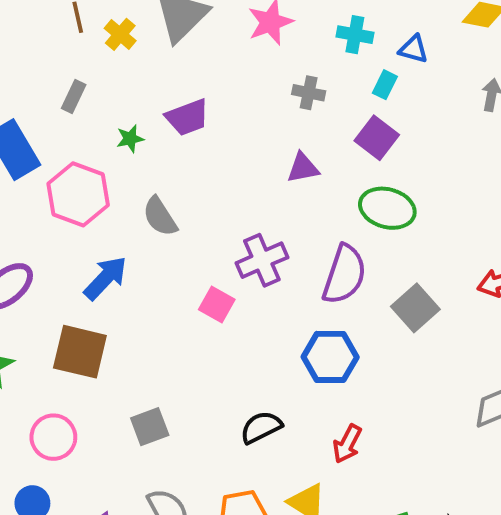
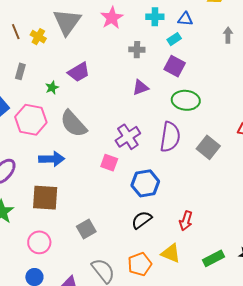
cyan rectangle: (385, 85) -> (174, 39), turned 40
gray semicircle: (160, 217) -> (73, 124), size x1.4
blue arrow: (105, 278) -> (52, 159), turned 55
blue hexagon: (330, 357) -> (145, 183), moved

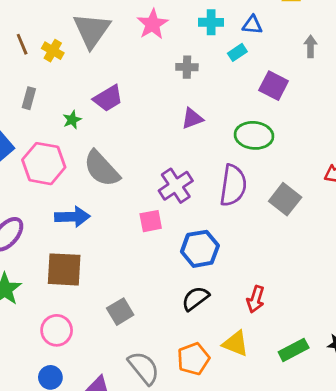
purple square: (175, 66) -> (274, 86), moved
pink square: (109, 163) -> (151, 221), turned -30

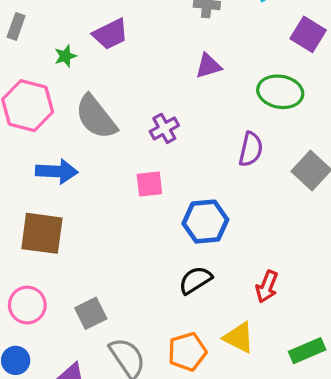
purple semicircle: (233, 185) -> (251, 149), size x0.7
purple cross: (176, 186) -> (164, 128), moved, size x0.7
gray square: (120, 312) -> (91, 313), moved

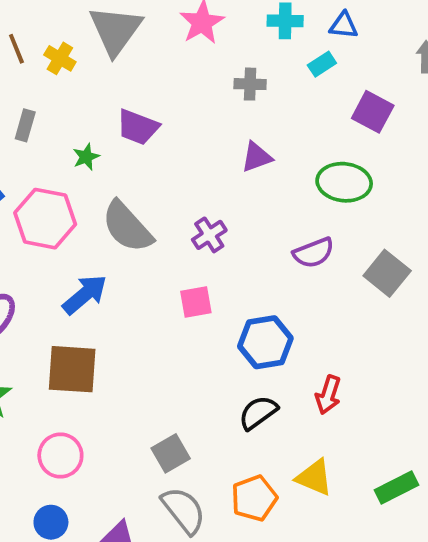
purple trapezoid: (110, 34) -> (138, 127), turned 51
purple semicircle: (251, 149) -> (314, 253), turned 60
blue arrow: (57, 171) -> (85, 294), turned -39
red arrow: (267, 287) -> (328, 395), moved
gray square: (91, 313) -> (171, 453), moved

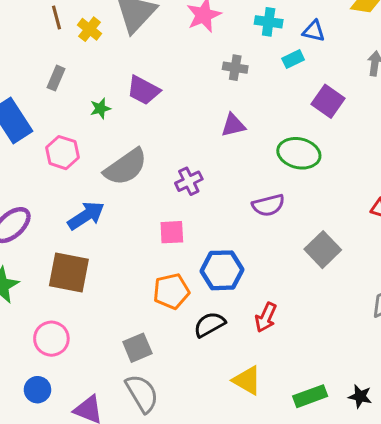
pink hexagon: (45, 219) -> (62, 153), size x0.7
gray semicircle: (127, 227) -> (126, 167), turned -90
gray square: (387, 273) -> (323, 250), moved
orange pentagon: (254, 498) -> (171, 291), moved

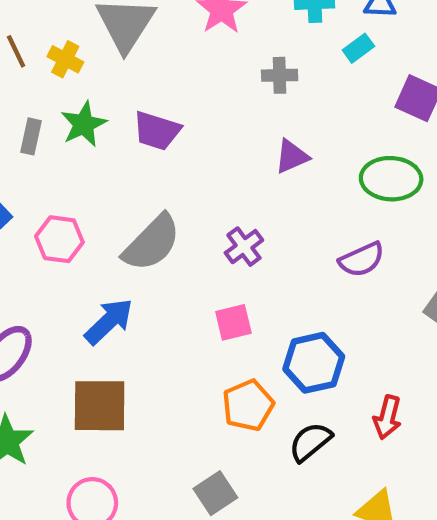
green star: (100, 108) -> (84, 124), moved, size x1.5

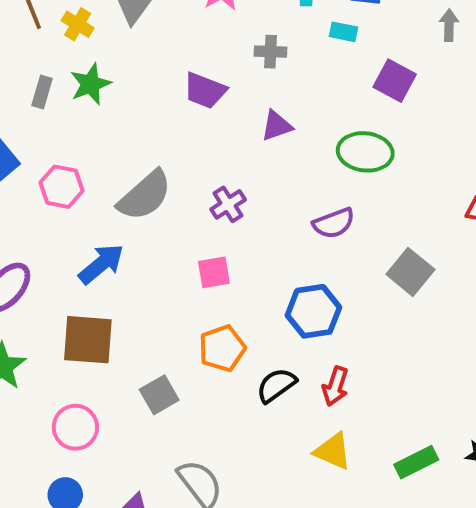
cyan rectangle: (358, 48) -> (344, 32), turned 44
purple trapezoid: (157, 131) -> (205, 90), moved
blue hexagon: (314, 363) -> (313, 311), moved
red arrow: (387, 417) -> (335, 386), moved
gray square: (215, 493) -> (159, 395), moved

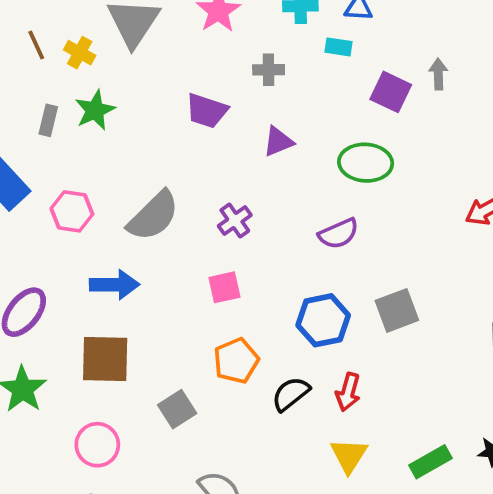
gray arrow: (449, 25) -> (438, 74), moved
blue arrow: (101, 264) -> (114, 285), turned 42
gray square: (410, 272) -> (397, 310), moved, turned 33
yellow triangle: (333, 451) -> (349, 455), turned 42

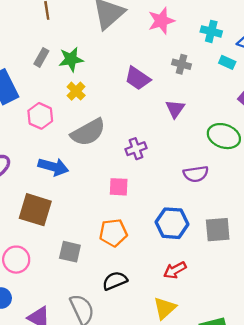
yellow cross: (80, 53) -> (76, 91), moved
purple triangle: (278, 142) -> (175, 109), turned -48
red arrow: (348, 392) -> (175, 270), turned 30
black semicircle: (291, 394) -> (115, 281), moved
gray square: (177, 409) -> (70, 252), turned 30

